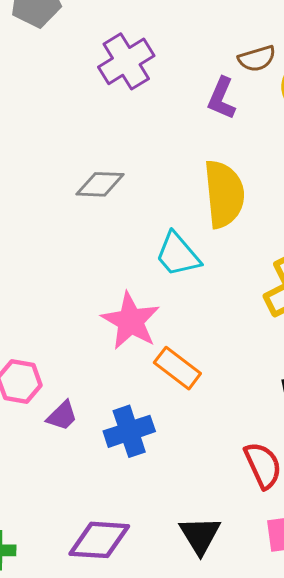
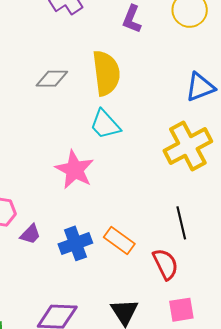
yellow semicircle: (224, 194) -> (106, 73), moved
orange rectangle: (177, 368) -> (119, 240), moved

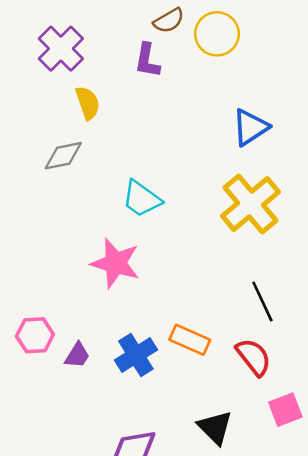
yellow semicircle: (106, 73) -> (88, 103), moved, size x0.6

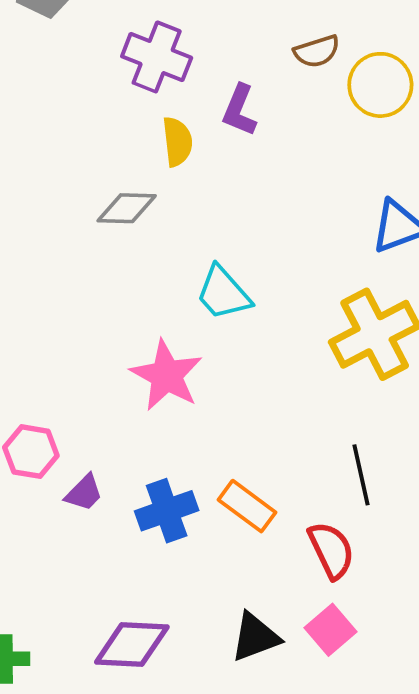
purple cross: (61, 49) -> (157, 57), turned -36
purple L-shape: (147, 60) -> (239, 110), moved
pink square: (285, 410) -> (330, 630), moved, turned -32
black triangle: (215, 427) -> (255, 637), turned 42

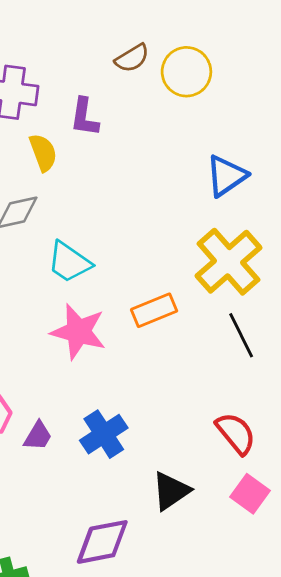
cyan trapezoid: (223, 293) -> (69, 262), moved
black line: (361, 475) -> (241, 335), moved
orange rectangle: (247, 506) -> (154, 310), moved, turned -45
black triangle: (255, 637) -> (171, 491), moved

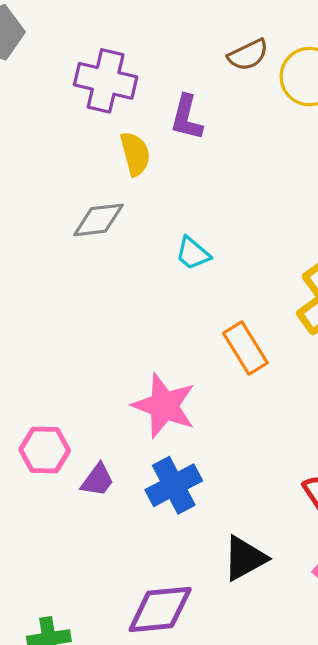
cyan trapezoid: (69, 262) -> (193, 253), moved, size x0.7
orange rectangle: (154, 310) -> (245, 348), turned 75
pink star: (78, 332) -> (164, 406), moved

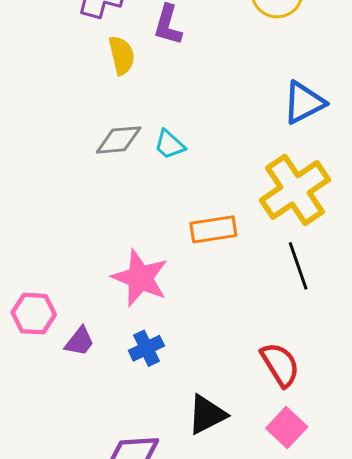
gray diamond: (98, 220) -> (119, 140), moved
orange rectangle: (245, 348) -> (213, 229), turned -69
blue cross: (174, 485) -> (146, 348), size x0.7

